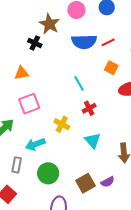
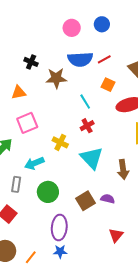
brown star: (49, 24) -> (56, 78), moved, turned -30
cyan line: (79, 83) -> (85, 102), moved
cyan triangle: (93, 141) -> (92, 158), size x1.4
purple semicircle: (108, 182) -> (108, 199), turned -136

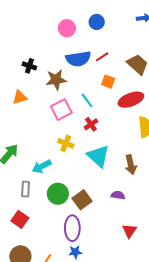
pink square: (27, 123) -> (61, 110), moved
brown square: (86, 201) -> (82, 200), moved

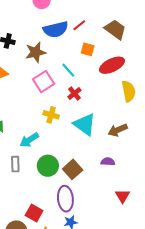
brown arrow: (131, 165) -> (118, 130), turned 84
red square: (20, 219) -> (34, 213), moved

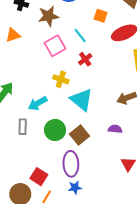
cyan triangle: (85, 124) -> (82, 100), moved

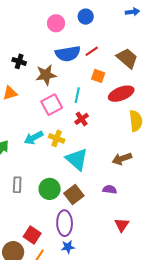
cyan line: (80, 36) -> (77, 95), turned 49
cyan arrow: (38, 103) -> (34, 138), moved

